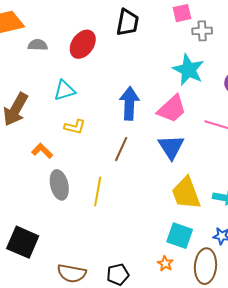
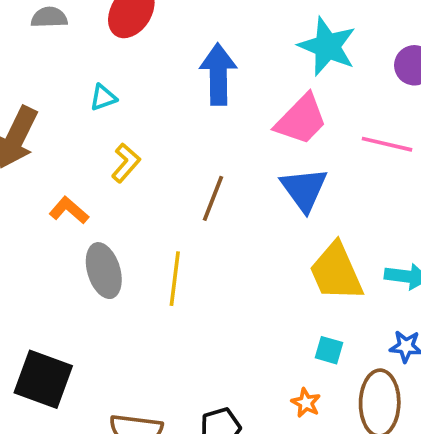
cyan triangle: (65, 90) -> (103, 97), size x0.7
blue arrow: (129, 103) -> (218, 74), moved
yellow L-shape: (75, 127) -> (126, 163), turned -60
cyan square: (180, 236) -> (329, 350), size x0.6

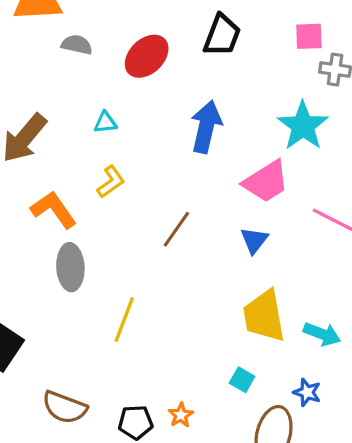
blue triangle: (304, 189) -> (254, 240), size x0.7
orange L-shape: (69, 210) -> (54, 210), size x1.4
yellow line: (175, 279) -> (124, 320), moved
orange star: (306, 403) -> (181, 415), moved

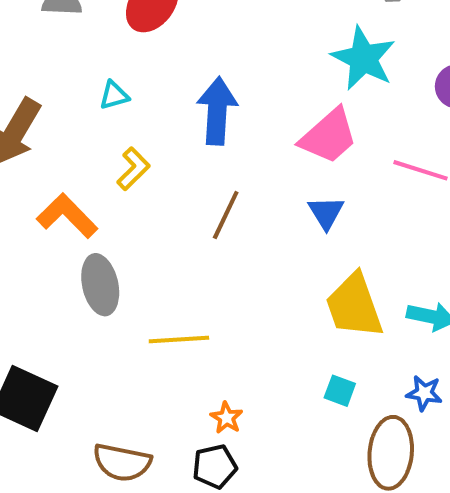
blue arrow: (206, 127) -> (217, 111), moved
yellow line: (124, 320) -> (179, 340), turned 75
orange star: (181, 415) -> (227, 418), moved

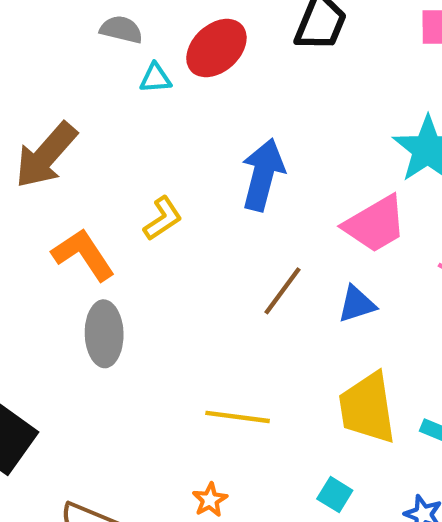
cyan triangle: (114, 95) -> (155, 78), moved
blue triangle: (326, 213) -> (357, 304), turned 33
brown line: (226, 215) -> (283, 291), moved
yellow line: (179, 340) -> (238, 417), moved

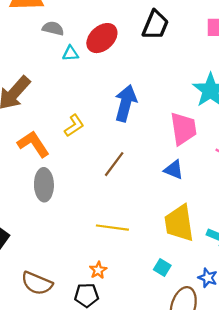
pink trapezoid: (375, 224) -> (183, 129), turned -68
brown line: (283, 291) -> (114, 164), moved
blue triangle: (357, 304) -> (174, 170), turned 40

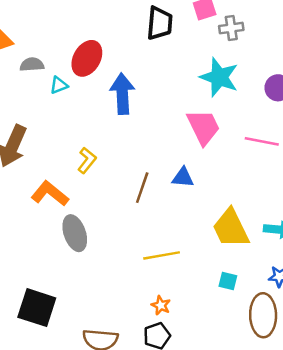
black trapezoid: (155, 25) -> (160, 23), moved
blue arrow: (126, 103) -> (122, 94), moved
blue triangle: (174, 170) -> (183, 177), moved

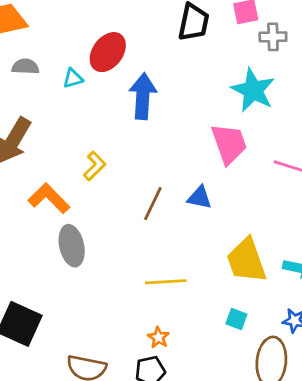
gray semicircle: (32, 65) -> (25, 67), moved

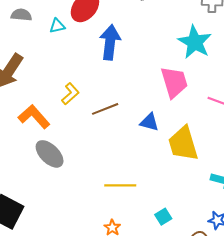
brown line: (153, 204) -> (105, 109), moved, turned 40
gray ellipse: (72, 246) -> (50, 154), turned -36
yellow trapezoid: (246, 260) -> (183, 144), moved
cyan square: (236, 319) -> (163, 217), moved, turned 35

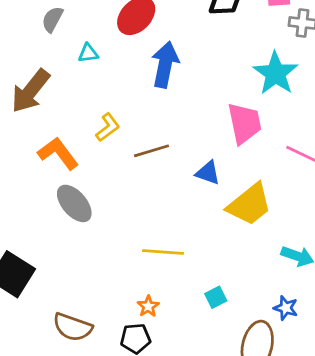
gray semicircle: (21, 15) -> (52, 19), turned -72
cyan triangle: (57, 26) -> (88, 53), moved
yellow trapezoid: (183, 144) -> (249, 204), turned -117

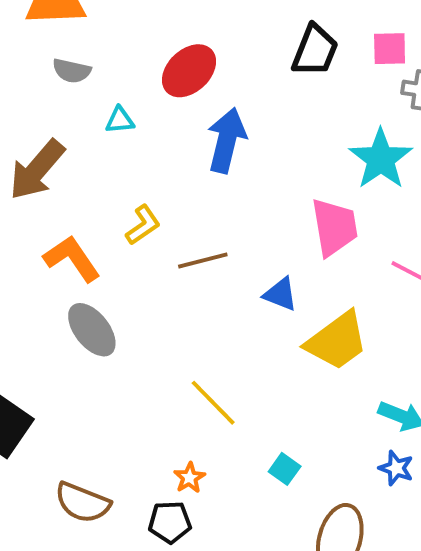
gray semicircle: (52, 19) -> (72, 71), turned -108
yellow line: (163, 252) -> (213, 403), turned 39
cyan square: (216, 297) -> (285, 469), turned -30
blue star: (286, 308) -> (396, 468), moved

